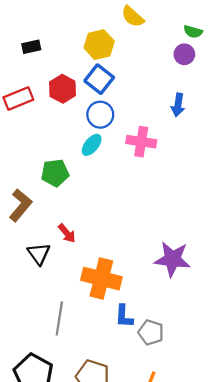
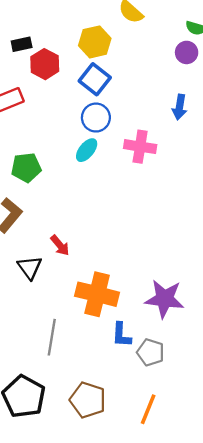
red hexagon: (63, 89) -> (45, 64), moved
green pentagon: (55, 173) -> (26, 168), moved
purple star: (172, 259) -> (164, 299), moved

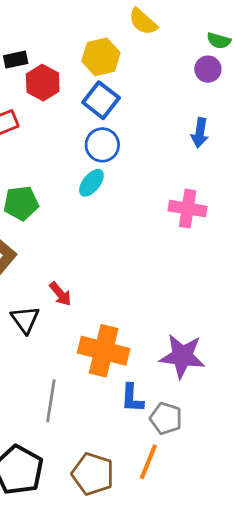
pink cross: (140, 147) -> (188, 209), moved
orange line: (148, 409) -> (148, 462), moved

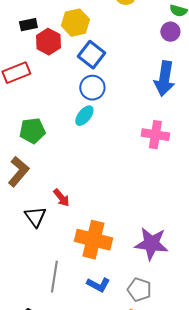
yellow hexagon: (101, 57) -> (75, 23), moved
blue arrow: (200, 133) -> (164, 79), size x1.6
blue L-shape: (132, 398) -> (98, 285), moved, turned -65

